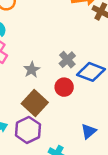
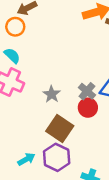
gray cross: (67, 60) -> (87, 91), moved

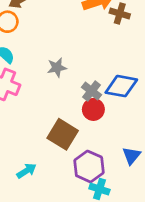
gray star: (52, 94) -> (57, 68), moved, turned 30
purple hexagon: (57, 157) -> (89, 166), moved

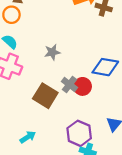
gray cross: (92, 91) -> (70, 84), moved
brown square: (63, 134) -> (45, 96), moved

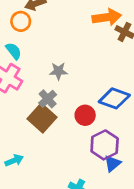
gray cross: (70, 84) -> (48, 99), moved
purple hexagon: (79, 133) -> (105, 145), moved

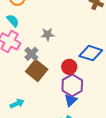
gray cross: (48, 99) -> (31, 54), moved
purple hexagon: (105, 145) -> (72, 85), moved
blue triangle: (112, 163) -> (71, 100), moved

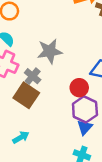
gray star: (48, 34) -> (50, 51), size x1.5
brown square: (37, 70) -> (26, 95), moved

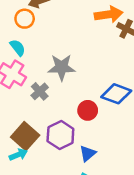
brown square: (26, 95) -> (25, 136), moved
purple hexagon: (85, 109) -> (60, 135), moved

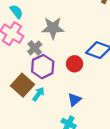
purple hexagon: (60, 135) -> (43, 67), moved
cyan arrow: (18, 155) -> (38, 94), moved, turned -32

